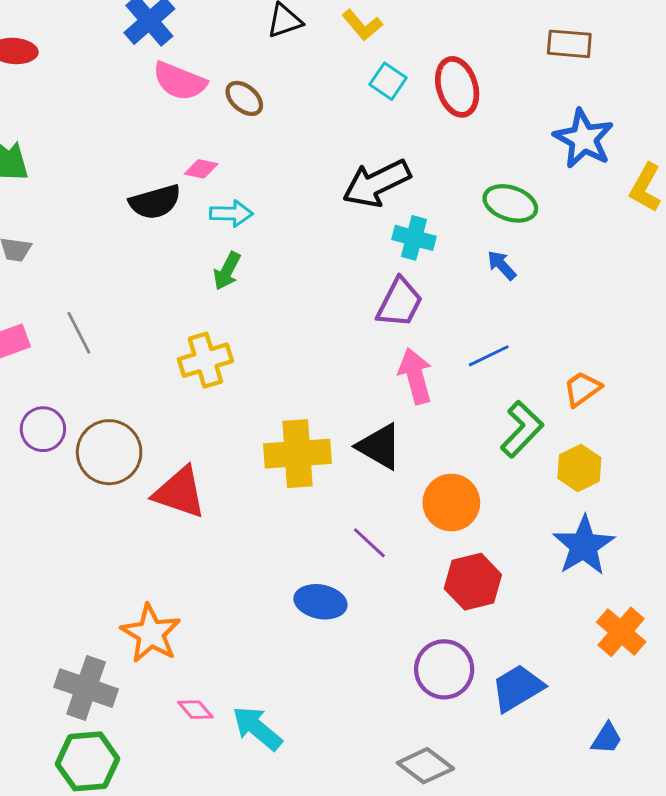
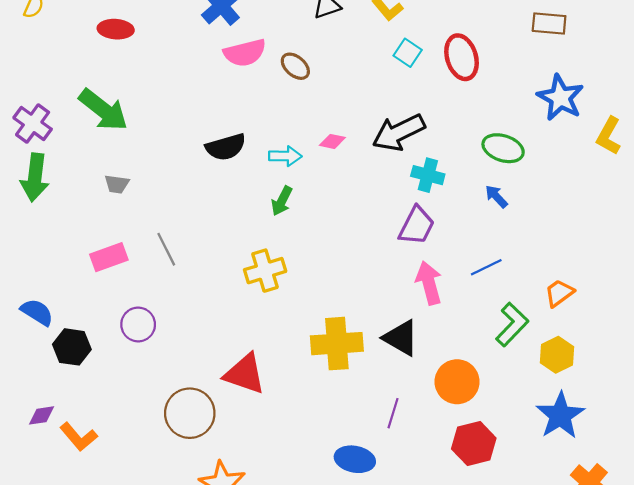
pink semicircle: (180, 81) -> (245, 53), turned -36
pink diamond: (201, 169) -> (332, 141), moved
brown circle: (109, 452) -> (190, 413), moved
purple line: (369, 543) -> (393, 413), turned 64

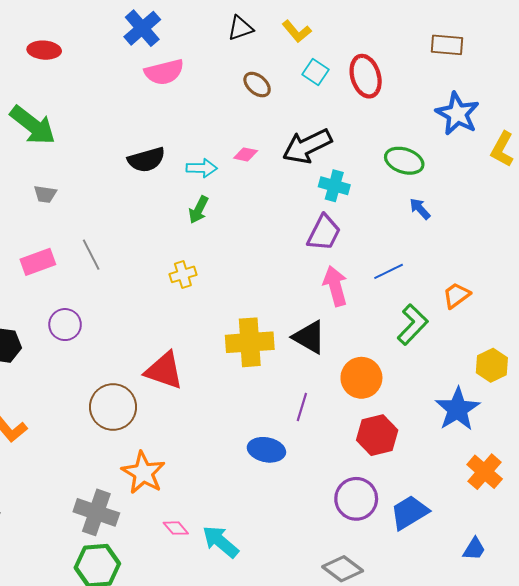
brown ellipse: (295, 66) -> (257, 85), moved
blue arrow: (496, 196) -> (420, 209), moved
yellow cross: (265, 271) -> (183, 274), size x0.7
yellow hexagon: (557, 355) -> (492, 365), moved

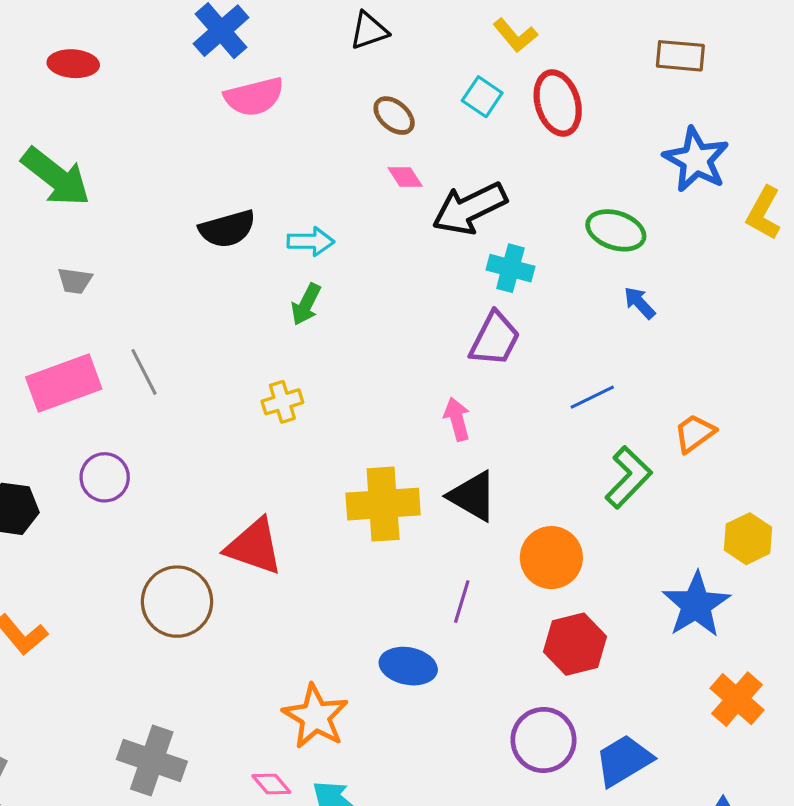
yellow L-shape: (297, 31) -> (515, 35), moved
pink diamond: (246, 154) -> (405, 177), moved, turned 45
pink rectangle: (38, 262) -> (64, 383), size x1.4
pink arrow: (335, 286) -> (457, 419), moved, size x0.7
orange star: (143, 473) -> (315, 716), moved

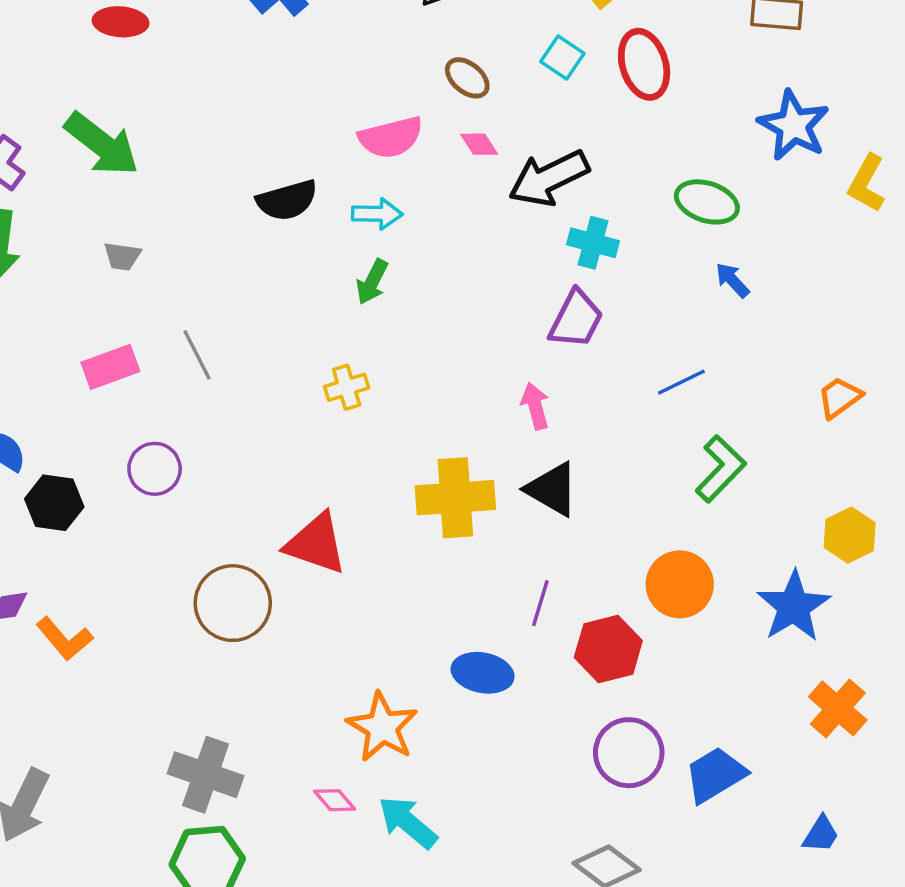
pink semicircle: (254, 97) -> (391, 137), moved
pink rectangle: (64, 383) -> (110, 367), size x0.7
orange trapezoid: (694, 433) -> (839, 397), moved
orange circle: (551, 558) -> (680, 584), moved
red hexagon: (575, 644) -> (608, 649), moved

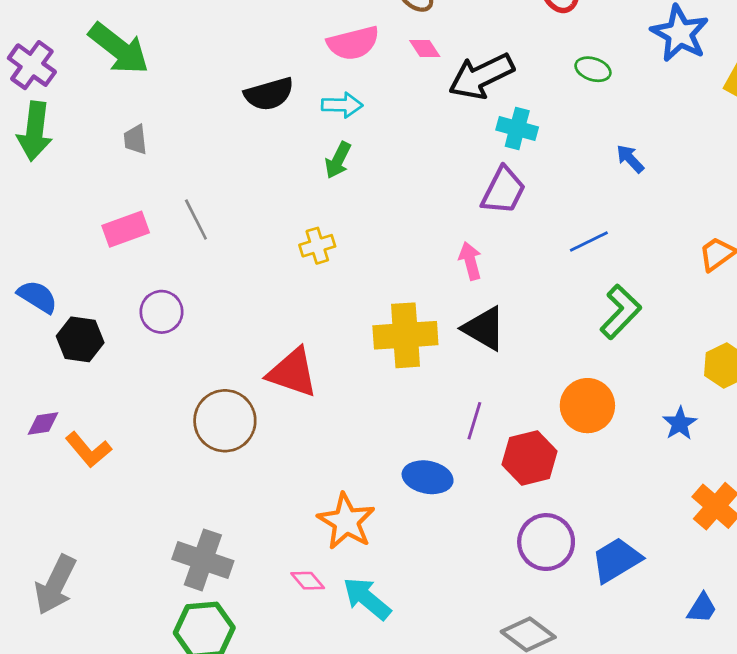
green ellipse: (707, 202) -> (593, 69), moved, size x0.7
gray trapezoid: (122, 256) -> (135, 140), turned 76
blue star: (794, 606) -> (680, 423), size x0.6

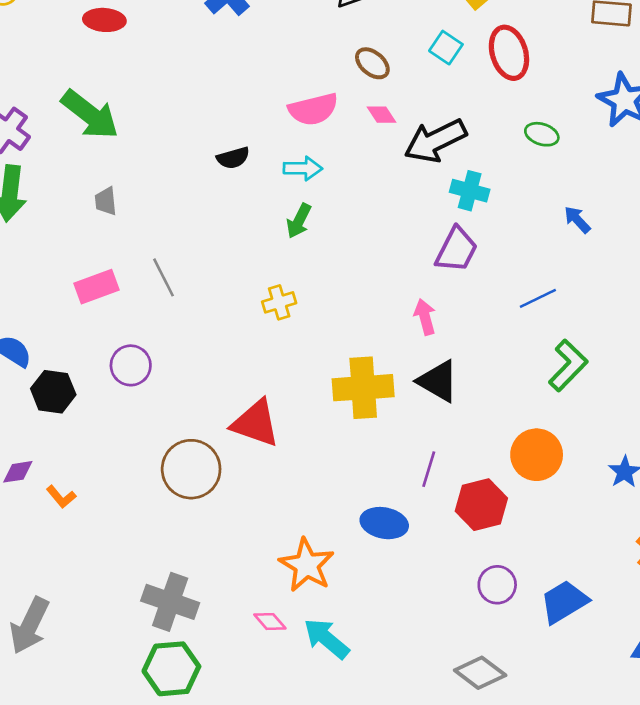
black semicircle: (269, 94) -> (233, 158), size x0.7
orange L-shape: (88, 450) -> (61, 497), size x0.7
purple circle: (546, 542) -> (497, 585), size x0.7

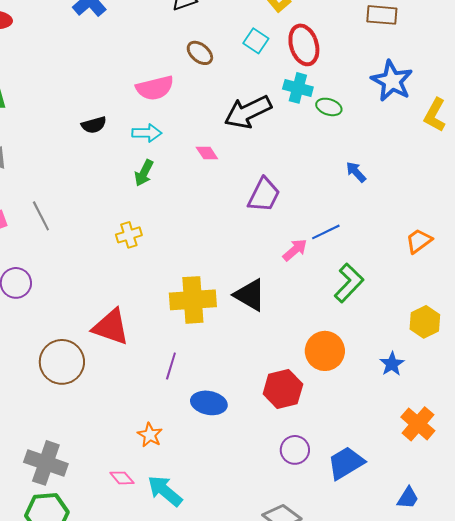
pink diamond: (382, 115) -> (207, 153), moved
cyan cross: (470, 191) -> (298, 88), moved
pink arrow: (425, 317) -> (295, 250), moved, turned 64
purple line: (429, 469) -> (171, 366), moved
orange star: (307, 565) -> (150, 435), size x0.6

